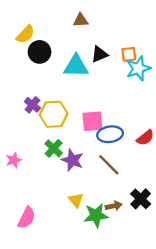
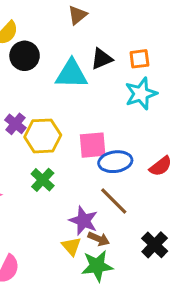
brown triangle: (81, 20) -> (77, 15), turned -35
cyan star: (138, 68) -> (141, 94), moved
purple star: (72, 160) -> (84, 221), moved
brown arrow: (114, 206) -> (99, 239), moved, turned 35

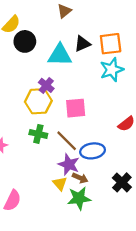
orange square: (139, 59) -> (111, 44), size x1.5
purple cross: (15, 124) -> (46, 85), moved
blue ellipse: (115, 162) -> (93, 151), moved
green cross: (43, 180) -> (38, 134), turned -30
brown line: (114, 201) -> (67, 141), moved

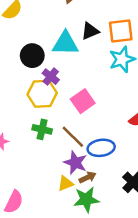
black circle: (25, 41) -> (32, 56), moved
pink square: (76, 108) -> (83, 101), turned -30
brown arrow: (80, 178) -> (88, 177), turned -49
yellow triangle: (60, 184) -> (65, 183), turned 49

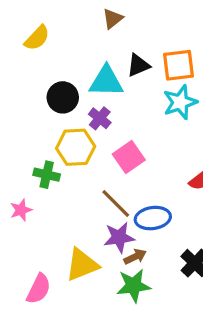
purple cross: (51, 77) -> (100, 118), moved
green cross: (42, 129) -> (47, 175), moved
purple star: (75, 163) -> (119, 237), turned -30
yellow triangle: (65, 183) -> (82, 265), moved, size x1.6

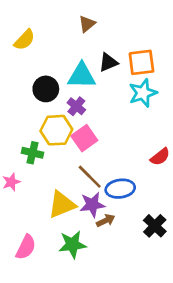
pink square: (129, 157) -> (84, 138), moved
yellow triangle: (82, 265) -> (62, 205), moved
green star: (134, 286) -> (72, 244), moved

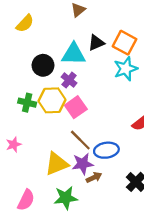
orange square: (141, 62) -> (125, 43), turned 35
green cross: (33, 153) -> (27, 103), moved

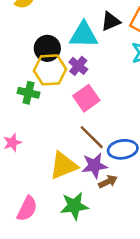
yellow hexagon: (52, 100) -> (50, 70), moved

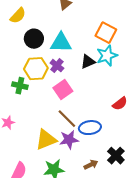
black triangle: (111, 21) -> (88, 62), moved
black circle: (47, 48) -> (34, 39), moved
brown arrow: (108, 182) -> (91, 165), moved

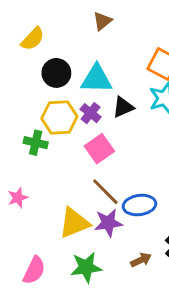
black triangle: (88, 62) -> (123, 107), moved

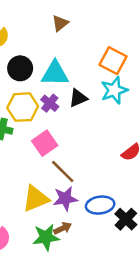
pink square: (99, 149) -> (45, 143), moved
blue ellipse: (139, 205) -> (100, 205), moved
brown arrow: (141, 260) -> (63, 228), moved

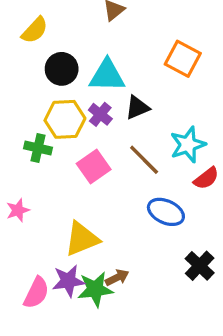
cyan star: (114, 90) -> (188, 145), moved
brown line: (63, 172) -> (144, 160), moved
purple star: (65, 199) -> (68, 281), moved
blue ellipse: (100, 205) -> (166, 212), moved, turned 32

